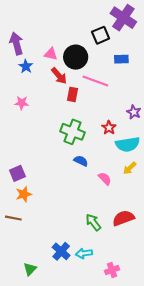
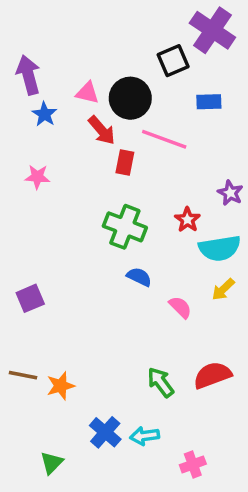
orange star: (24, 194) -> (61, 386), moved

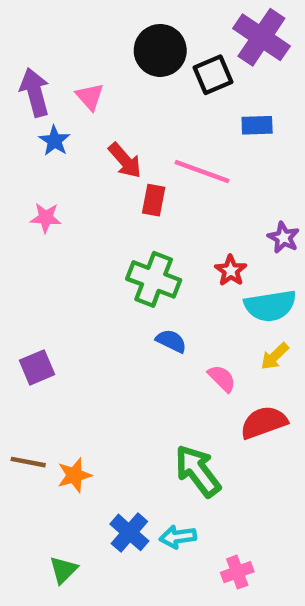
pink triangle: (87, 93) -> (90, 97), moved, turned 35
black circle: (130, 98) -> (160, 50), moved
red semicircle: (212, 375) -> (264, 422), moved
green arrow: (161, 382) -> (198, 471), size x1.4

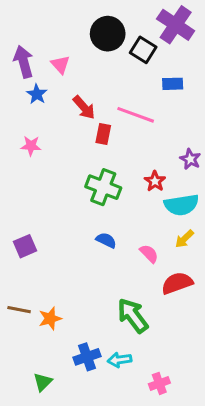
black square: (213, 75) -> (143, 50), turned -35
blue semicircle: (171, 341) -> (106, 240), moved
blue cross: (129, 532) -> (87, 357), turned 30

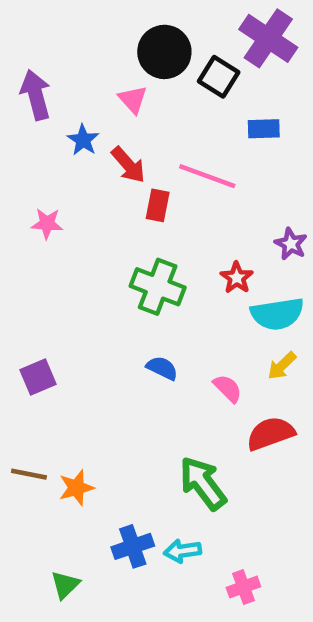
pink triangle: (60, 65) -> (133, 99), moved
blue star: (37, 94) -> (83, 140), moved

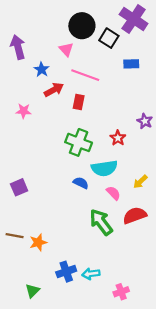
red arrow: (128, 165) -> (54, 90), moved, turned -78
pink line: (207, 176) -> (85, 75), moved
cyan semicircle: (277, 314) -> (104, 168), moved
green arrow: (203, 483) -> (101, 222), moved

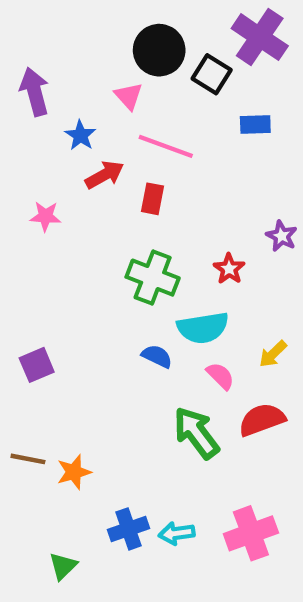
pink cross: (121, 292) -> (251, 533), moved, size x1.6

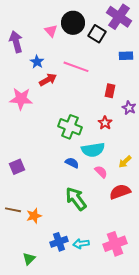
pink triangle: (129, 96) -> (51, 31), moved
blue rectangle: (255, 124) -> (126, 56), moved
red rectangle: (153, 199) -> (110, 91), moved
pink star: (45, 216) -> (21, 99), size x1.6
green arrow: (196, 433) -> (76, 199), moved

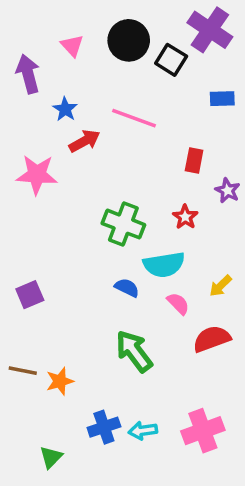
pink triangle: (51, 31) -> (72, 46), moved

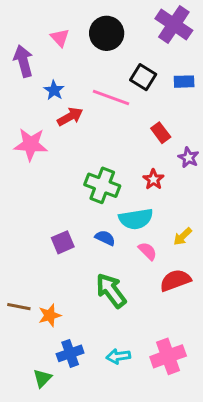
black square: (171, 60) -> (143, 77), moved
red rectangle: (194, 160) -> (161, 133), turned -48
purple square: (30, 295) -> (63, 242), moved
blue cross: (104, 427) -> (70, 353), moved

